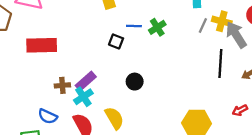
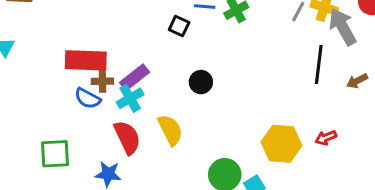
red rectangle: (42, 45) -> (86, 60), moved
red arrow: (240, 110) -> (326, 138), moved
blue semicircle: (48, 116) -> (88, 98), moved

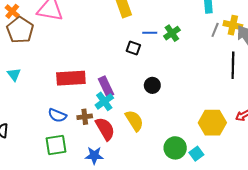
purple rectangle: (135, 77) -> (106, 87), turned -72
brown cross: (102, 81) -> (85, 117), moved
blue semicircle: (88, 98) -> (57, 115), moved

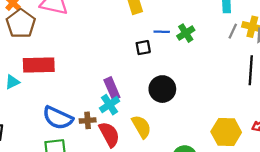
black square: (133, 48) -> (143, 48), turned -32
cyan triangle: (14, 74) -> (12, 82), moved, turned 40
red rectangle: (71, 78) -> (39, 65), moved
black circle: (152, 85) -> (162, 89), size x1.5
blue semicircle: (57, 115) -> (58, 118), size x1.5

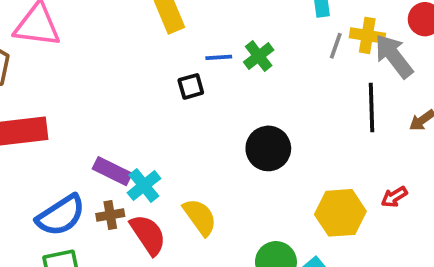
purple rectangle: (112, 89) -> (112, 171), moved, turned -35
black circle: (162, 89) -> (268, 148), moved
blue semicircle: (58, 118) -> (61, 215), turned -52

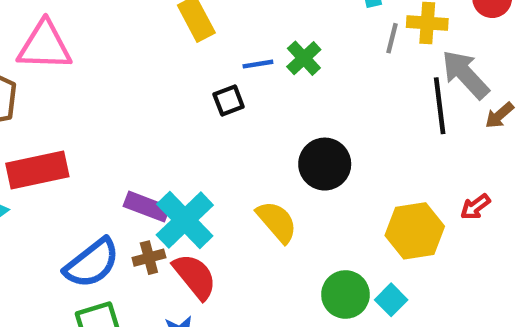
gray arrow: (394, 56) -> (465, 74), moved
cyan cross: (144, 186) -> (185, 220), size x1.5
yellow semicircle: (200, 217) -> (277, 222), moved

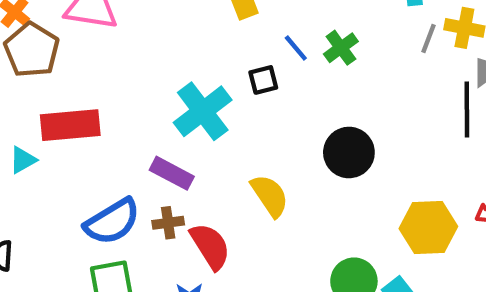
blue line: (258, 64) -> (296, 48), turned 52
cyan cross: (185, 220) -> (203, 111), moved
yellow semicircle: (277, 222) -> (270, 196), moved

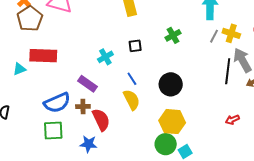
blue line: (296, 48) -> (132, 79), moved
cyan cross: (203, 111) -> (105, 57), size x0.6
yellow hexagon: (428, 228) -> (172, 122), moved

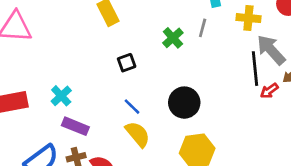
gray line: (214, 36) -> (203, 28), moved
cyan cross: (105, 57) -> (61, 96), moved
red arrow: (232, 120) -> (269, 91), moved

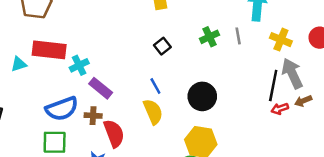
gray line: (203, 28) -> (238, 36), turned -42
black square: (127, 63) -> (162, 46), turned -35
cyan cross: (61, 96) -> (79, 65), moved

